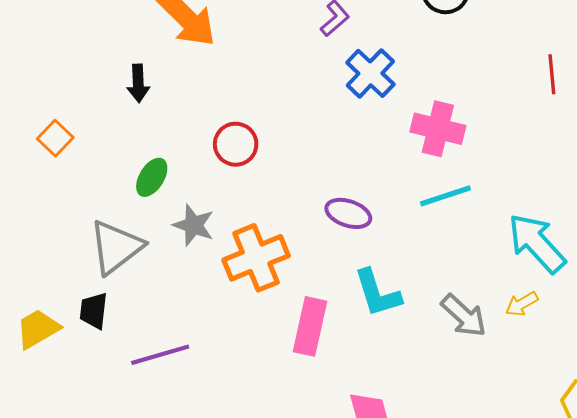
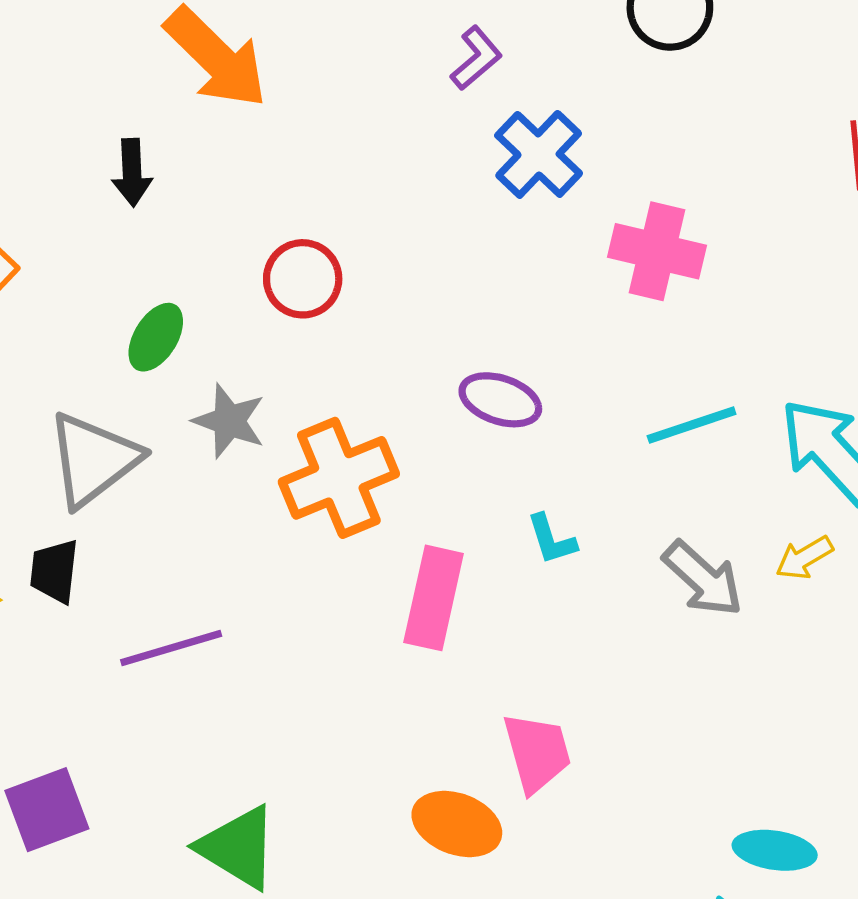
cyan line: (445, 196) -> (692, 425), moved
cyan L-shape: (377, 293) -> (551, 539), size x0.6

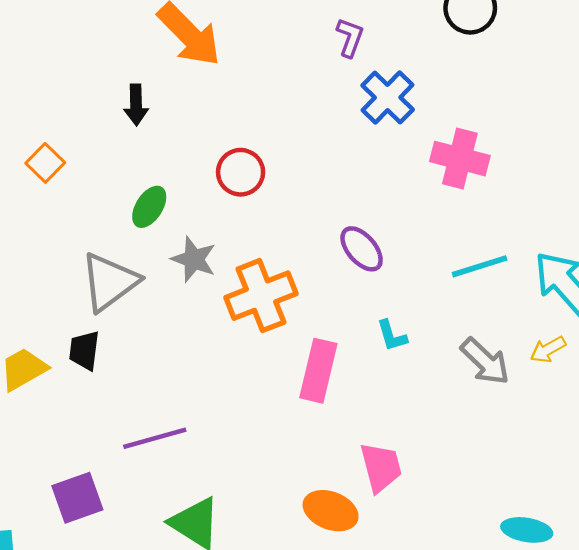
purple L-shape: (476, 58) -> (350, 37), turned -30
purple ellipse: (500, 400) -> (362, 249), turned 30
purple line: (171, 648) -> (155, 438), moved

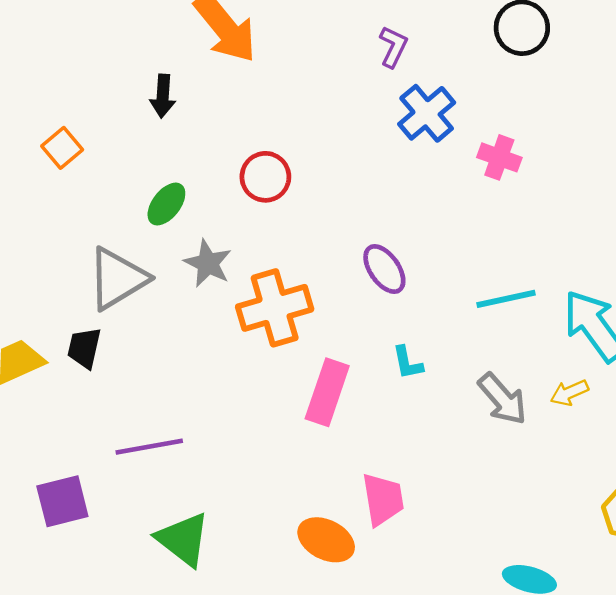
pink cross: (460, 159) -> (499, 157), moved, size x0.7

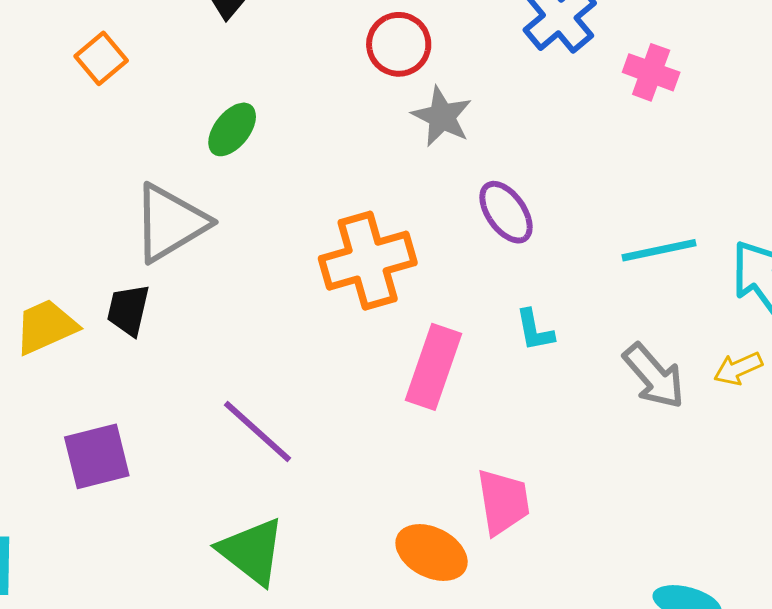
red circle: (265, 177) -> (399, 44), moved
gray star: (208, 263) -> (442, 117), moved
purple line: (149, 447) -> (258, 431), moved, turned 52
purple square: (62, 501) -> (97, 456), moved

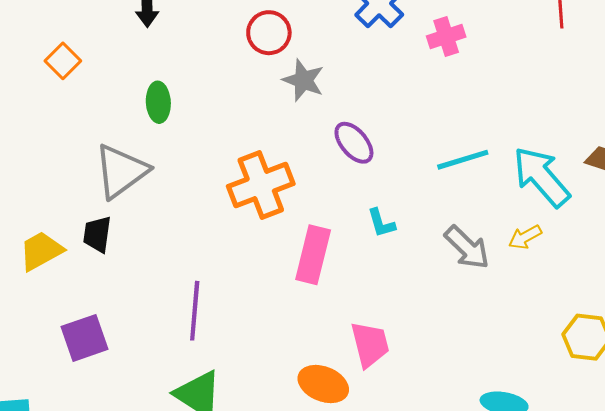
pink cross: (651, 72) -> (446, 36), turned -33
green ellipse: (232, 129) -> (158, 102), turned -36
purple line: (258, 431) -> (195, 311), turned 58

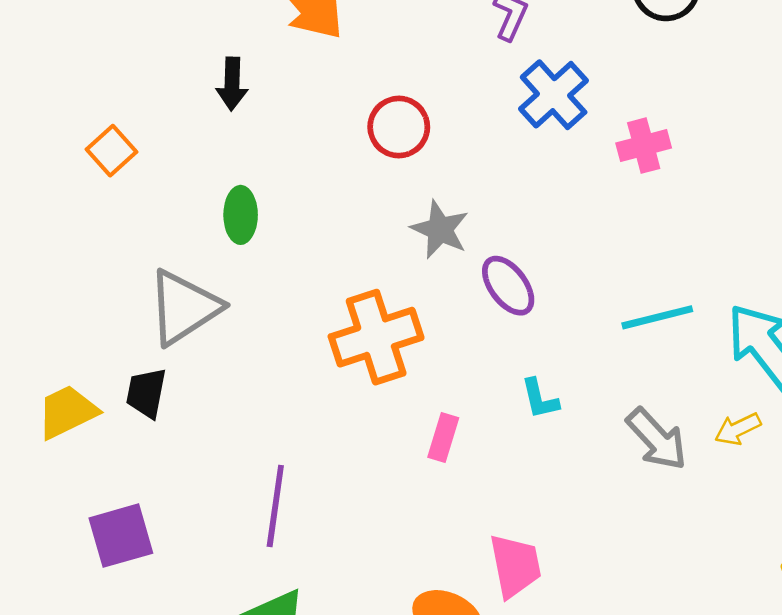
gray star: (303, 80) -> (440, 230), moved
pink rectangle: (313, 255) -> (443, 438), size x0.6

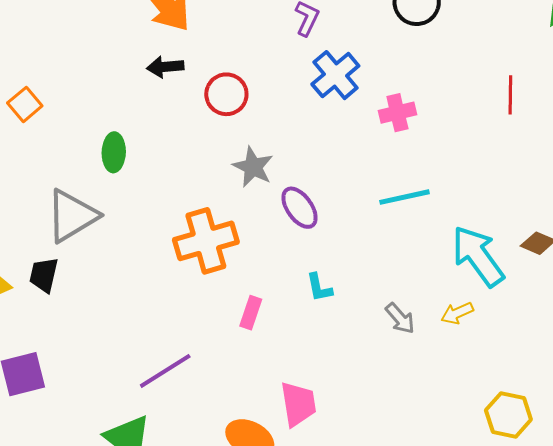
black arrow: (232, 84) -> (165, 67), moved, turned 81
cyan line: (657, 317) -> (404, 197), moved
gray arrow: (657, 439) -> (400, 318), size x0.7
purple line: (275, 506) -> (165, 371), moved, turned 48

